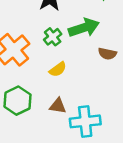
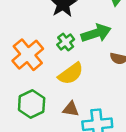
yellow semicircle: (58, 69) -> (71, 74), size x1.5

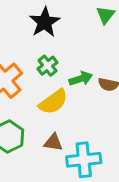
green arrow: (96, 33) -> (81, 79), moved, size x0.7

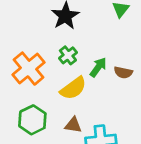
green arrow: (81, 79) -> (98, 67), turned -36

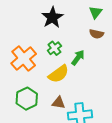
brown semicircle: (123, 72) -> (97, 34), moved

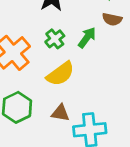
green arrow: (78, 57) -> (87, 38), moved

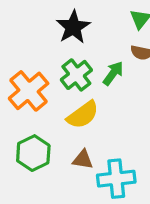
green cross: (55, 39) -> (76, 75), size x1.4

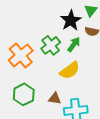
black star: (73, 27) -> (71, 20), moved
yellow semicircle: (83, 115) -> (70, 70), moved

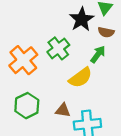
green arrow: (74, 44) -> (98, 54), moved

